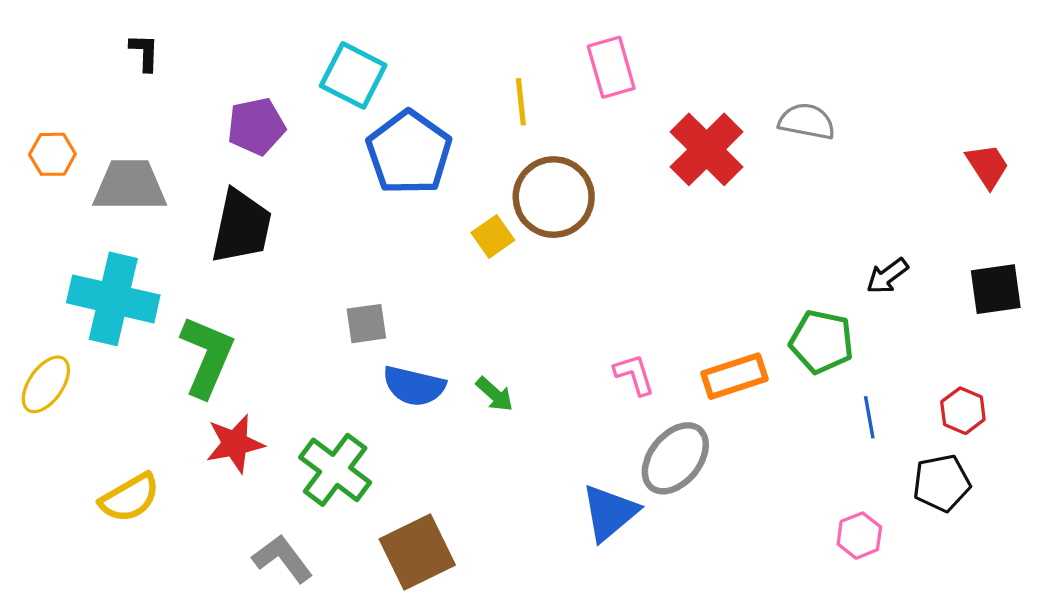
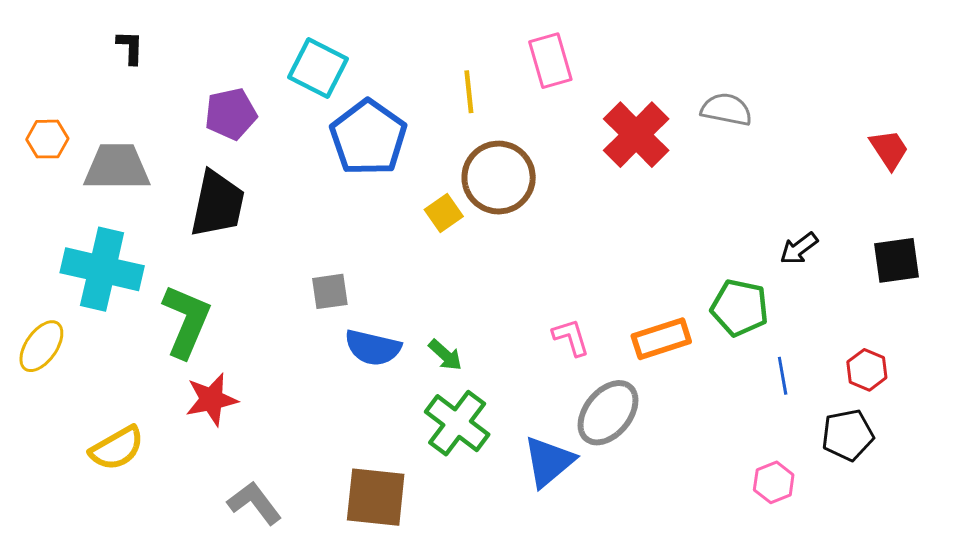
green cross: (335, 470) -> (457, 423), moved
brown square: (417, 552) -> (376, 497), turned 32

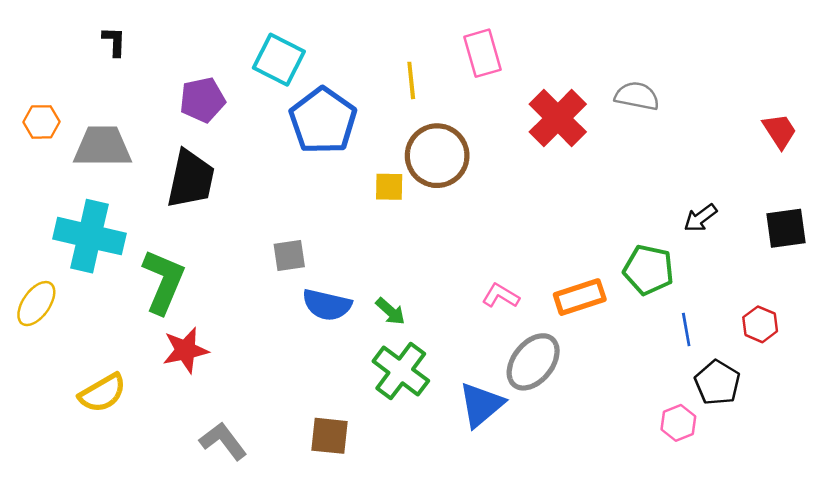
yellow square: (444, 213) -> (389, 187), turned 36
pink L-shape: (571, 337) -> (501, 296), turned -42
black pentagon: (848, 435) -> (717, 383), moved, turned -30
brown square: (376, 497) -> (329, 436), size x0.7

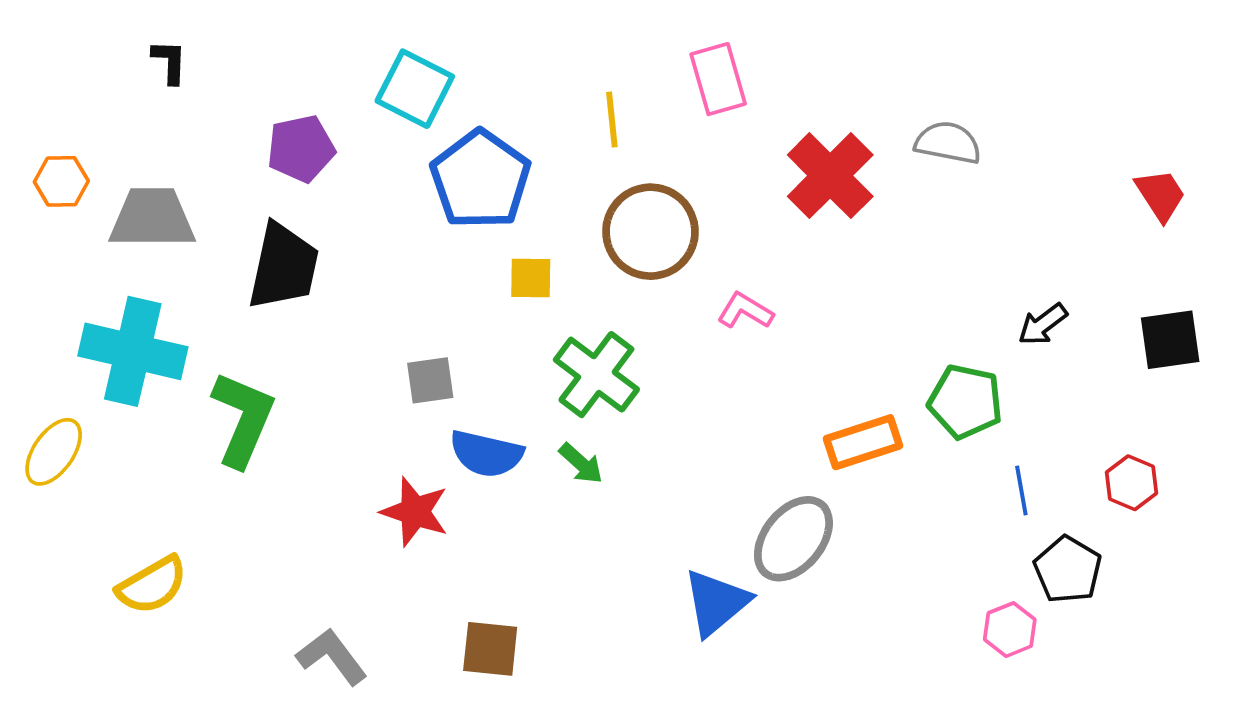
yellow square: (389, 187) -> (531, 278), moved
pink L-shape: (501, 296) -> (745, 311), moved
red star: (185, 350) -> (415, 512), moved, turned 30
green cross: (401, 371) -> (596, 375), moved

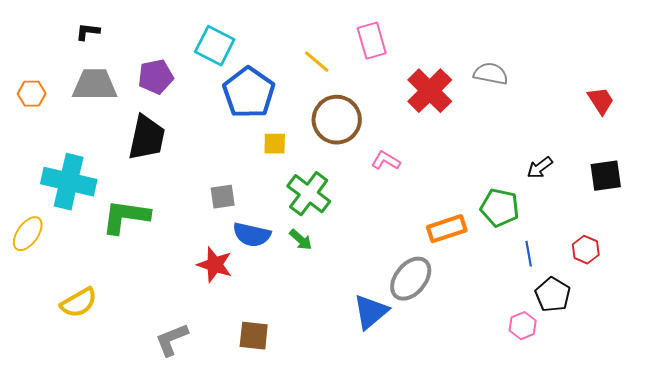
black L-shape: (170, 62) -> (88, 32), turned -85
yellow line: (612, 120) -> (317, 62), turned -44
gray trapezoid: (152, 218) -> (95, 85), moved
green L-shape: (243, 419) -> (126, 217), turned -105
gray L-shape: (332, 657) -> (172, 340), turned -75

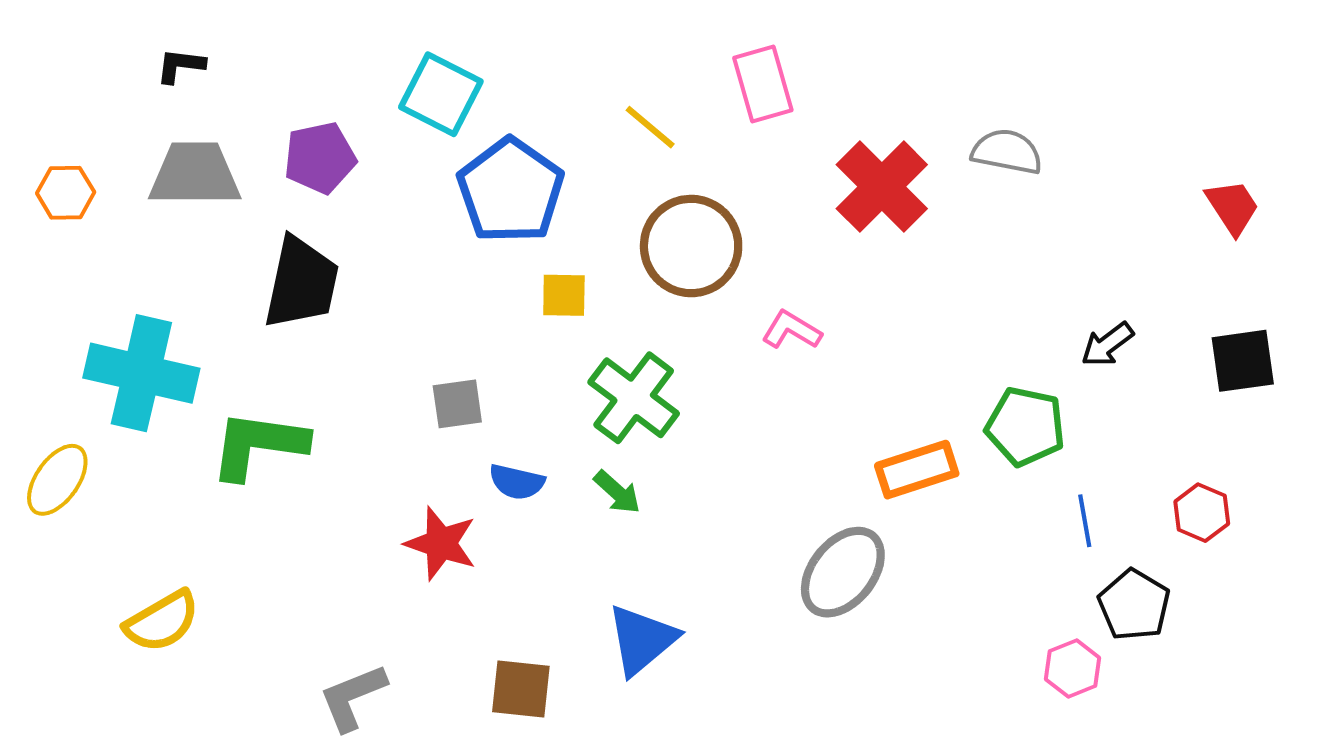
blue semicircle: (252, 235) -> (517, 482), size x0.7
blue triangle: (371, 312) -> (642, 640), moved

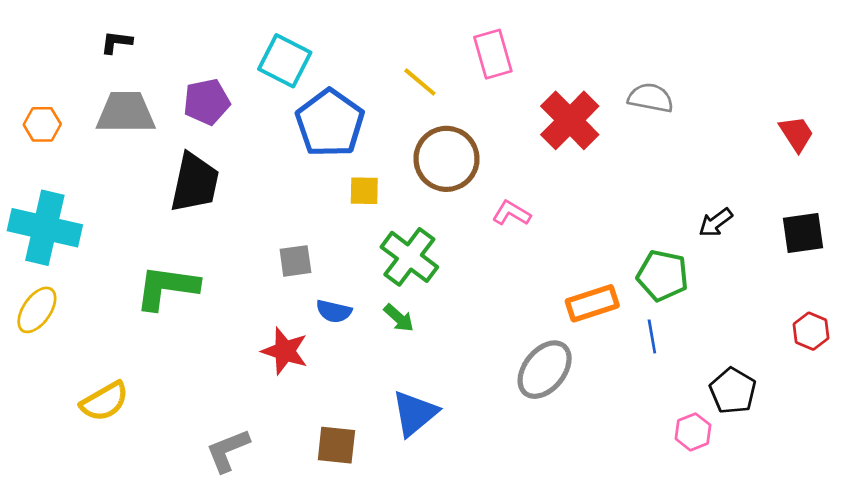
cyan cross: (141, 373) -> (45, 228), moved
red hexagon: (1202, 513) -> (811, 331), moved
blue line: (1085, 521) -> (652, 336), moved

